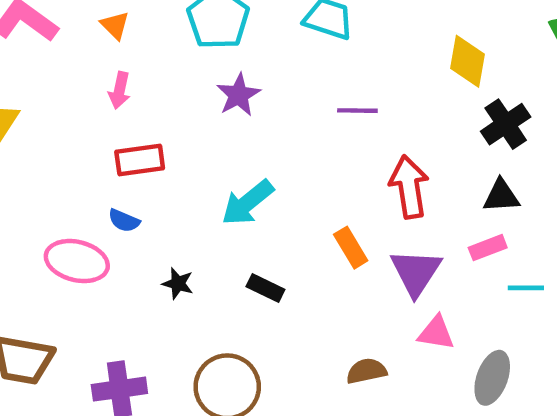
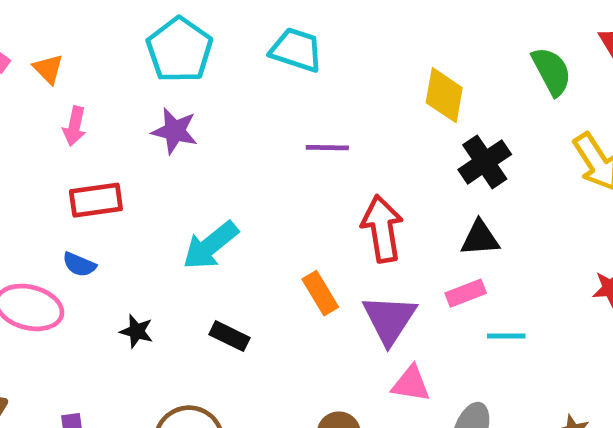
orange triangle: (115, 25) -> (48, 69), moved
purple star: (238, 95) -> (175, 131), moved, turned -30

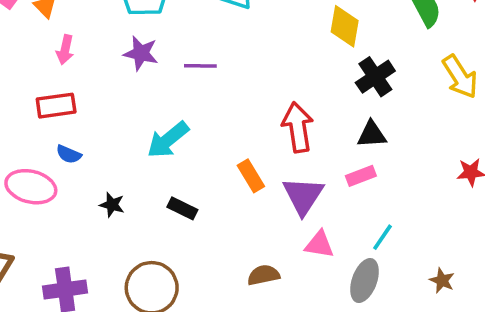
purple line: (327, 148) -> (200, 66), moved
red rectangle: (96, 200) -> (56, 106), moved
cyan line: (506, 336) -> (383, 237), moved, turned -56

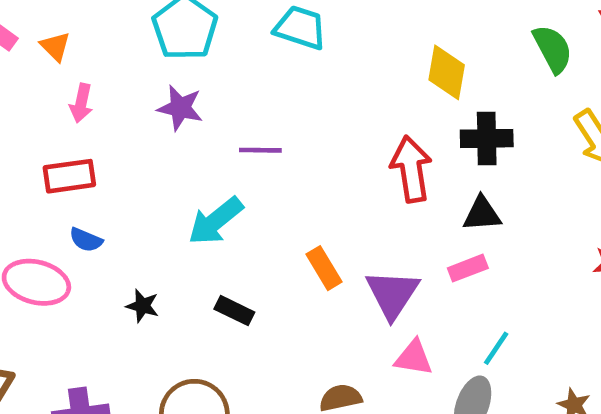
purple line: (200, 66) -> (260, 150), moved
black cross: (375, 77) -> (487, 138), turned 33
red arrow: (298, 127) -> (411, 169), moved

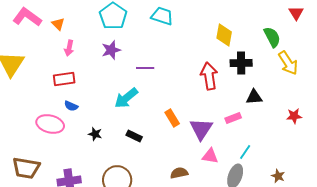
green semicircle: (553, 49) -> (272, 37), moved
purple star: (180, 108) -> (111, 50), turned -30
black triangle: (482, 214) -> (254, 97), moved

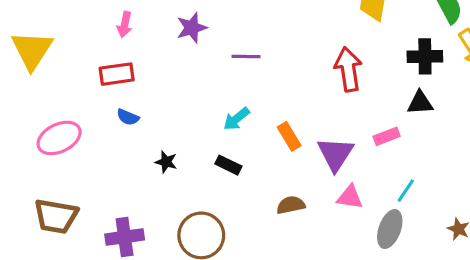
black cross: (241, 63) -> (425, 56), moved
cyan arrow: (126, 98) -> (236, 119), moved, size x0.7
pink ellipse: (50, 124) -> (59, 138), moved, turned -40
brown semicircle: (179, 173) -> (291, 205), moved

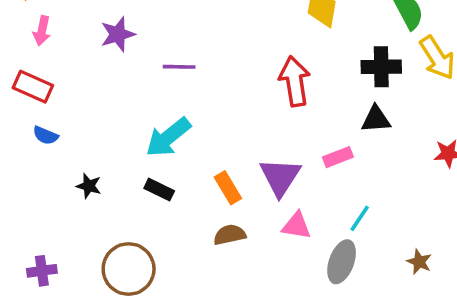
red rectangle: (117, 74) -> (33, 87), turned 32
cyan arrow: (236, 119) -> (168, 137), size x1.5
orange rectangle: (289, 136) -> (228, 188), moved
purple cross: (125, 237) -> (42, 271), size x0.7

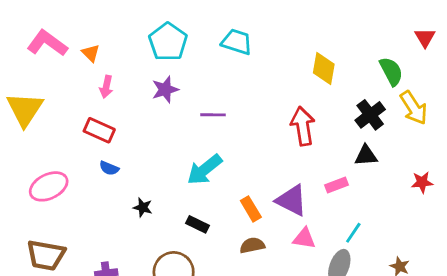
black cross: (381, 67) -> (370, 115), turned -36
purple triangle: (280, 177) -> (292, 200), turned -36
black rectangle: (159, 190) -> (197, 224), moved

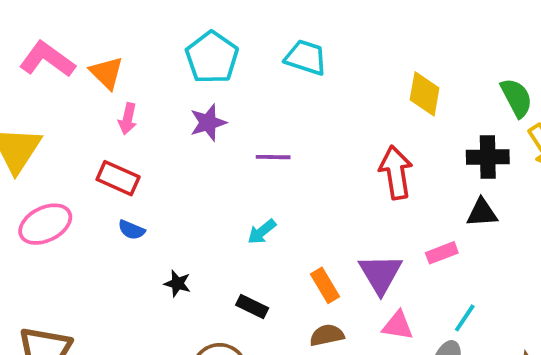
orange triangle: (91, 53) -> (107, 73), size x1.4
black cross: (370, 115) -> (488, 157), turned 36
cyan arrow: (205, 170) -> (262, 232), size x0.6
pink ellipse: (49, 186) -> (45, 224), moved
purple triangle: (292, 200) -> (380, 274), turned 32

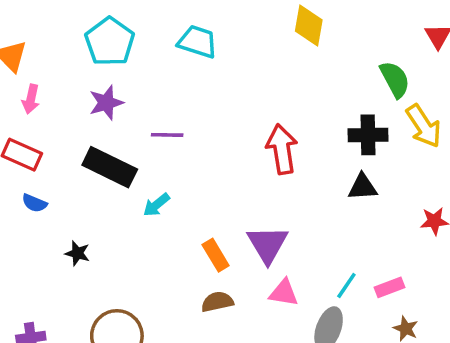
yellow diamond: (425, 94) -> (309, 26), moved
pink rectangle: (442, 253) -> (390, 287), moved
black rectangle: (252, 306) -> (110, 167), moved, size x1.8

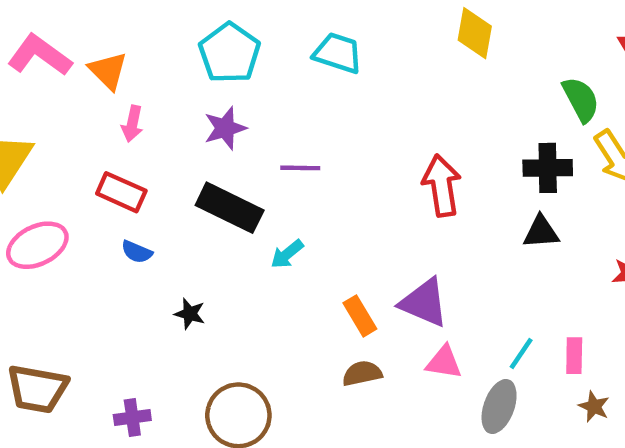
purple triangle: (268, 244) -> (424, 303), turned -36
pink rectangle: (390, 287) -> (574, 356), turned -68

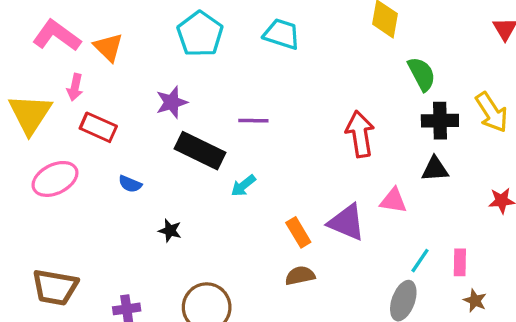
green semicircle: (581, 99) -> (422, 74), moved
pink arrow: (132, 124) -> (75, 87), moved
purple star: (225, 128) -> (172, 102), moved
red rectangle: (121, 192) -> (98, 127), moved
pink triangle: (444, 362) -> (393, 201), moved

